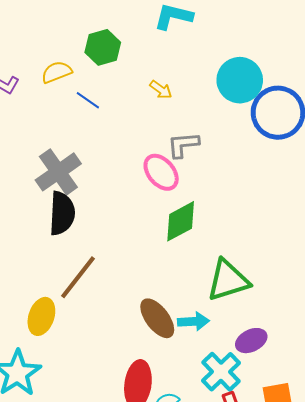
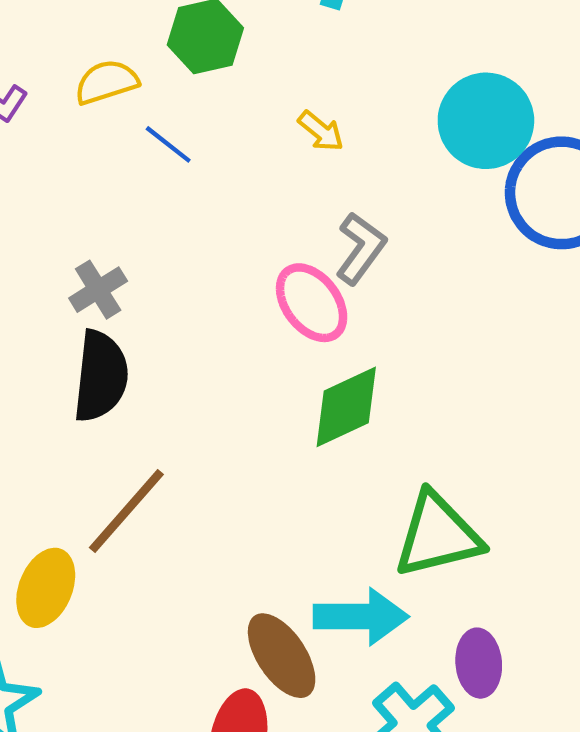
gray L-shape: (183, 145) -> (361, 248), turned 128
gray cross: (58, 172) -> (98, 290), size x0.6
brown ellipse: (157, 318) -> (282, 656), moved
cyan arrow: (193, 321) -> (361, 617), size x1.4
purple ellipse: (251, 341) -> (479, 663), turned -72

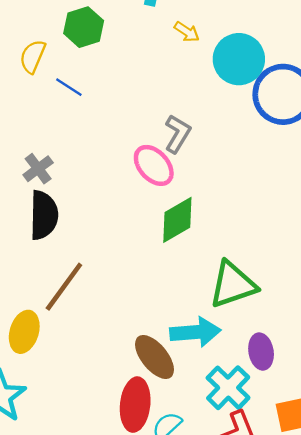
yellow semicircle: (106, 82) -> (33, 56), turned -44
yellow arrow: (321, 131) -> (187, 32), moved

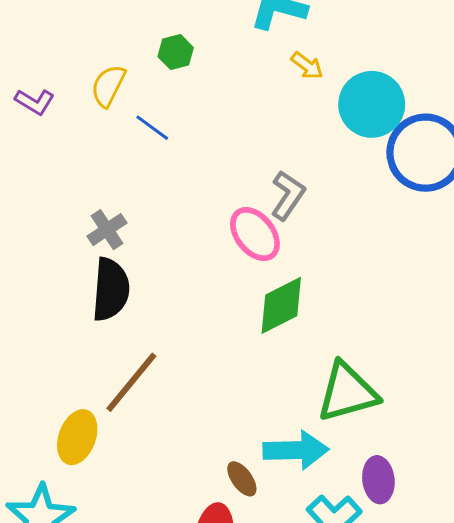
green hexagon: (84, 27) -> (176, 52), size x0.7
brown ellipse: (154, 357) -> (242, 479), size x0.6

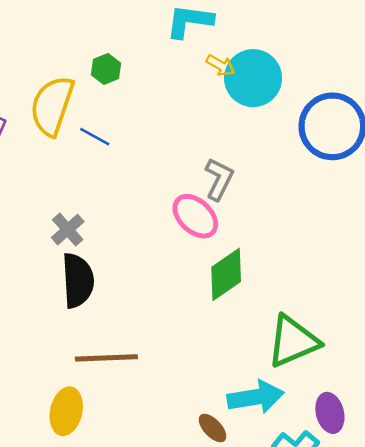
yellow semicircle: (108, 86) -> (52, 106), size x1.6
cyan circle: (372, 104) -> (253, 78), moved
brown line: (131, 382) -> (106, 358), turned 56

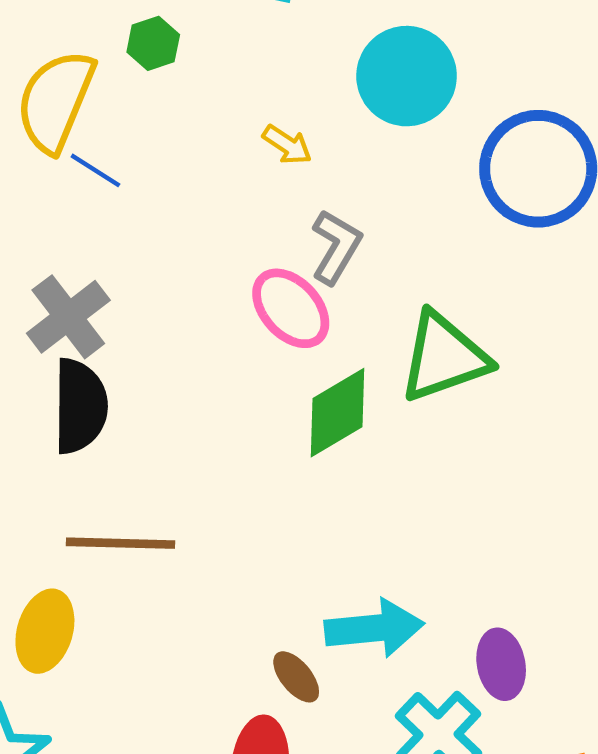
yellow arrow: (221, 65) -> (287, 145), moved
blue line: (95, 137) -> (95, 170), moved
gray cross: (68, 230) -> (68, 317), size x1.4
green triangle: (293, 341) -> (444, 357), moved

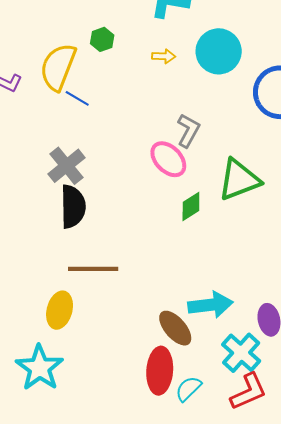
yellow arrow: (287, 145) -> (164, 56), moved, turned -30
green diamond: (337, 413) -> (191, 206), size x0.7
brown ellipse: (296, 677) -> (175, 328), size x1.5

